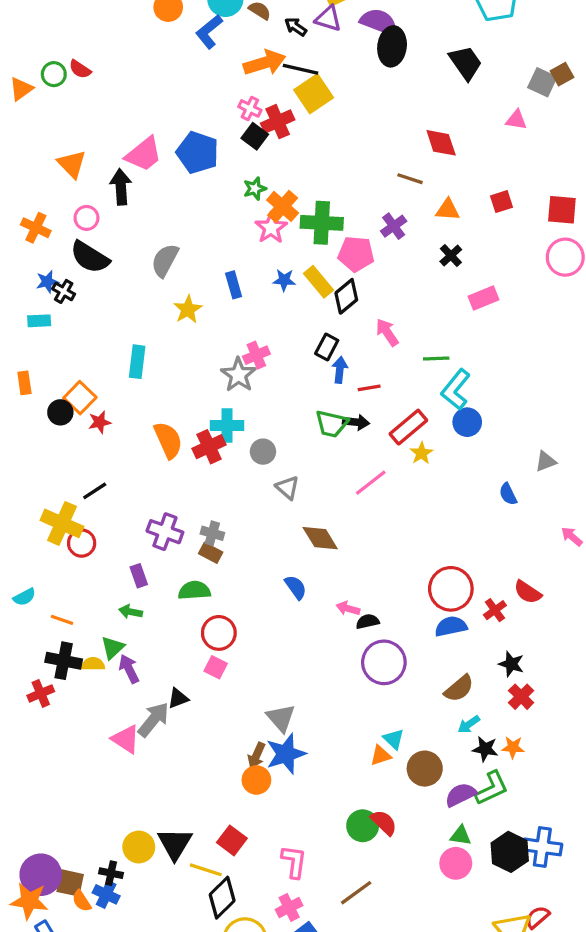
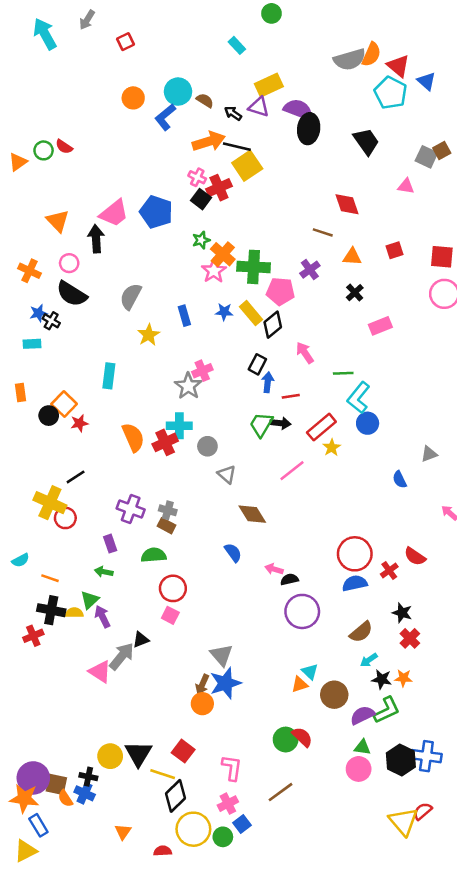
green trapezoid: (332, 424) -> (261, 424), turned 108

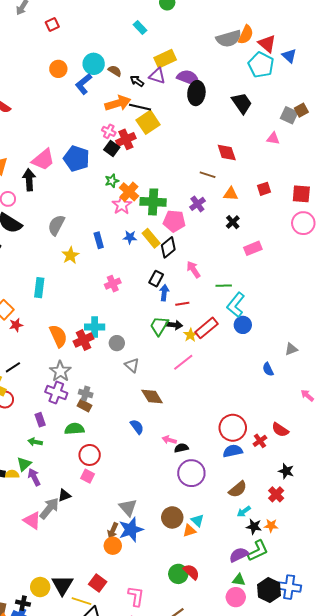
gray star: (188, 386) -> (60, 371), moved
yellow star: (332, 448) -> (190, 335), moved
black star: (402, 613) -> (286, 471), moved
brown circle: (334, 695) -> (172, 517), moved

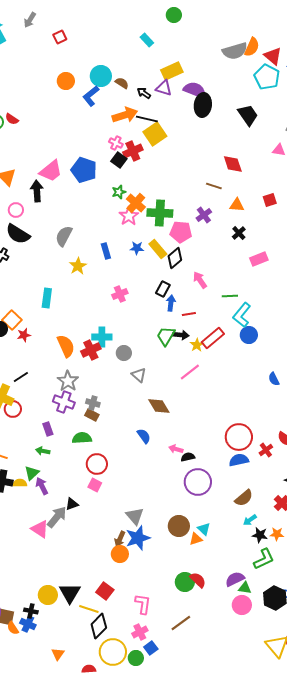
purple semicircle: (239, 555) -> (235, 579), moved

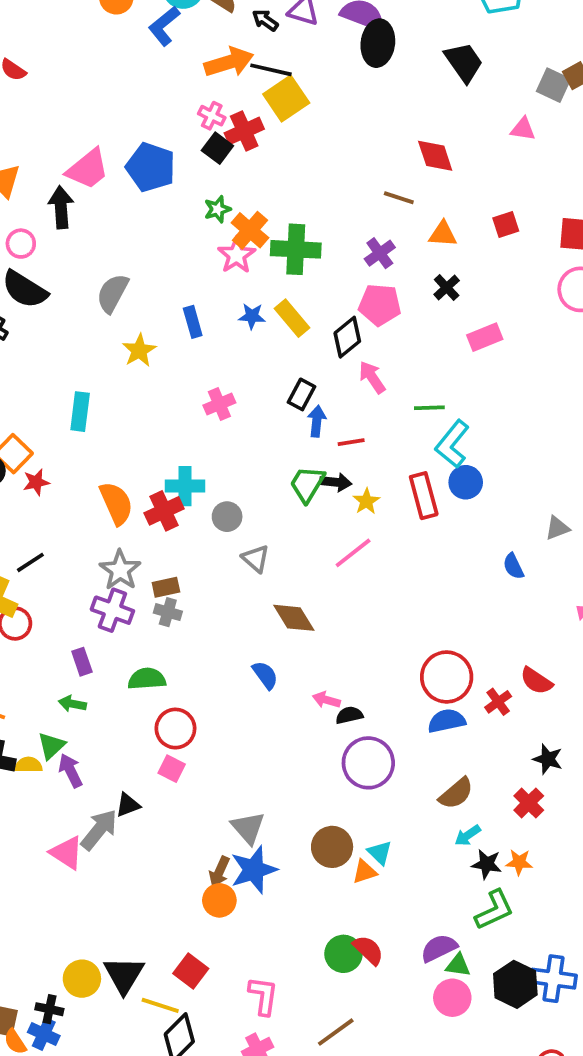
pink pentagon: (181, 232) -> (380, 305), moved
black diamond: (175, 258) -> (347, 337), moved
red rectangle: (213, 338) -> (424, 496), moved, turned -65
brown rectangle: (92, 415) -> (166, 587), moved, turned -40

